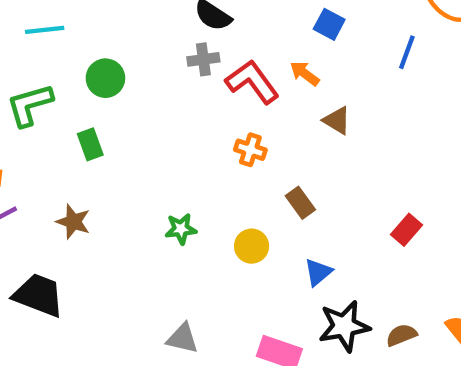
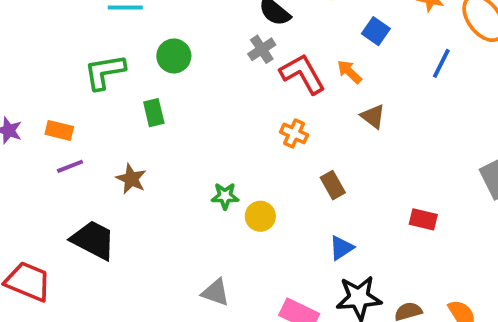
gray cross: (203, 59) -> (262, 49), turned -32
red rectangle: (406, 230) -> (423, 219), turned 56
yellow circle: (252, 246) -> (260, 216), moved

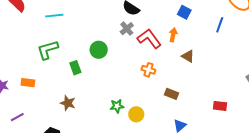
green circle: (174, 56) -> (99, 50), moved
orange arrow: (349, 72) -> (173, 35), turned 64
purple line: (70, 166) -> (17, 117), moved
brown rectangle: (333, 185) -> (171, 94), turned -32

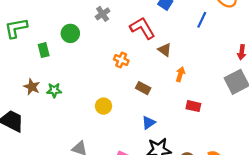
orange arrow: (173, 35) -> (180, 74), moved
red L-shape: (149, 39) -> (142, 28), moved
green star: (117, 106) -> (54, 90), moved

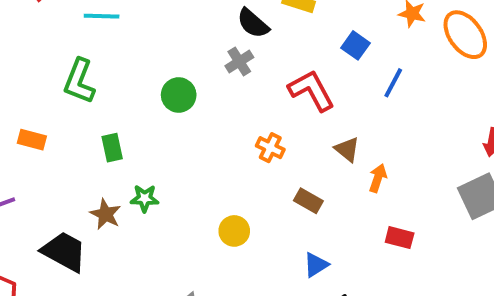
blue line: (202, 20) -> (393, 83), moved
green L-shape: (16, 28) -> (79, 81), turned -60
green rectangle: (44, 50) -> (112, 148), moved
brown triangle: (165, 50) -> (347, 149), moved
brown star: (32, 87) -> (105, 214), moved

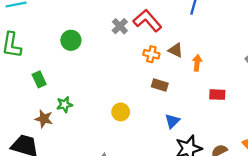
gray cross: (239, 62) -> (120, 26), moved
orange cross: (270, 148) -> (151, 54), moved

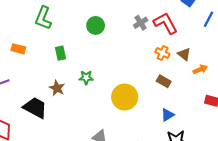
orange arrow: (197, 63) -> (200, 69), turned 48
green star: (64, 105) -> (86, 78), moved
yellow circle: (121, 112) -> (125, 97), size x1.6

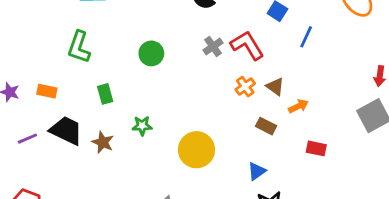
orange cross: (162, 53) -> (245, 87), turned 32
brown rectangle: (164, 81) -> (266, 126), moved
black trapezoid: (35, 108) -> (66, 131), moved

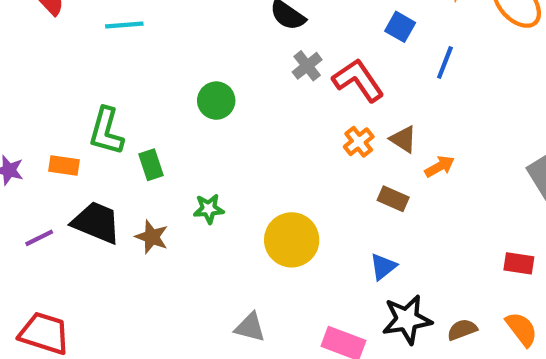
gray cross: (213, 46) -> (307, 66), moved
green L-shape: (79, 47) -> (106, 131), moved
red rectangle: (316, 148) -> (519, 263), moved

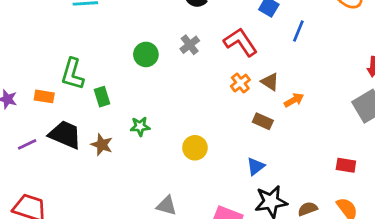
gray cross: (307, 66) -> (190, 45), moved
yellow circle: (292, 240) -> (195, 148), size x0.7

